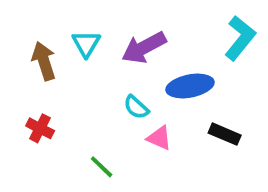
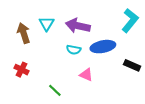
purple arrow: (144, 48) -> (78, 26), turned 40
cyan semicircle: (136, 107) -> (74, 50), moved, turned -32
black rectangle: (225, 134) -> (132, 65), moved

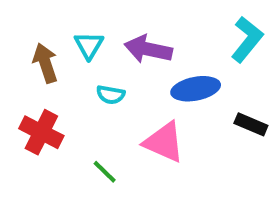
cyan semicircle: (74, 50) -> (111, 95), moved
red cross: (22, 70) -> (41, 132), size x1.5
pink triangle: (86, 75) -> (164, 142), size x1.6

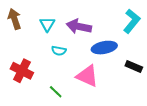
brown arrow: (45, 63) -> (15, 19), moved

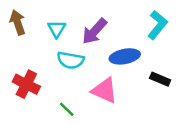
purple arrow: (79, 26) -> (94, 31), turned -60
cyan semicircle: (59, 51) -> (71, 60), size x1.5

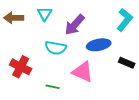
brown arrow: (18, 22) -> (14, 18), turned -72
cyan triangle: (57, 29) -> (45, 14), moved
green line: (67, 109) -> (53, 87), turned -32

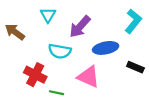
brown arrow: (14, 18) -> (15, 32), moved, turned 36
red cross: (21, 67) -> (35, 75), moved

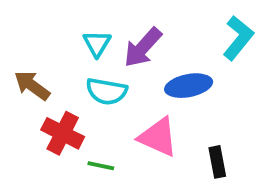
cyan triangle: (48, 15) -> (97, 44), moved
brown arrow: (15, 32) -> (32, 86), moved
black rectangle: (135, 67) -> (217, 162), moved, turned 56

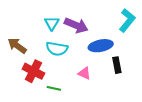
purple arrow: (143, 47) -> (76, 25), turned -110
pink triangle: (158, 137) -> (84, 73), size x0.6
black rectangle: (217, 162) -> (117, 65), moved

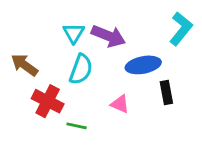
cyan semicircle: (57, 49) -> (81, 69), turned -80

